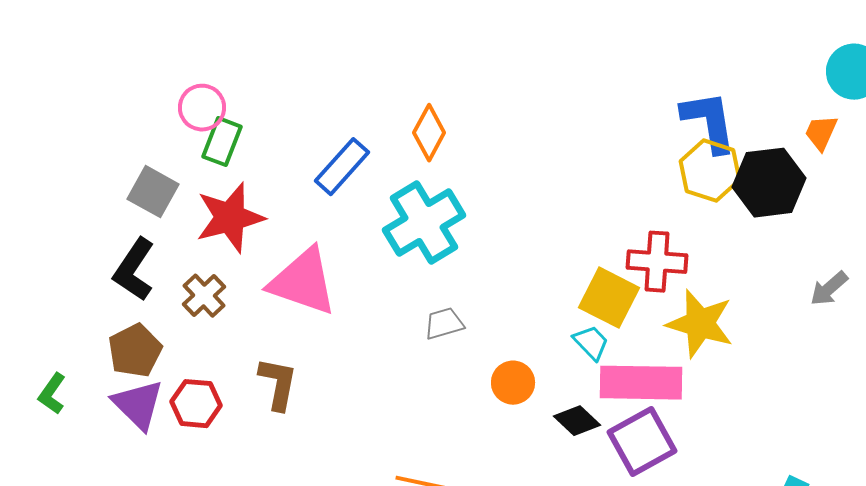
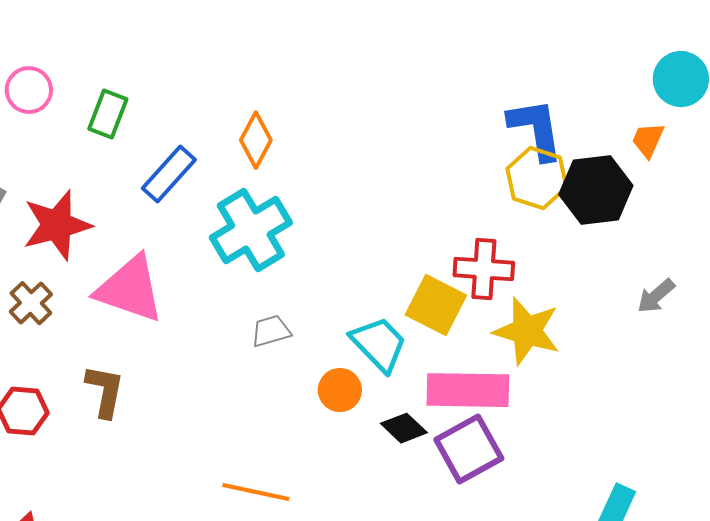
pink circle: (202, 108) -> (29, 90), moved
green rectangle: (222, 142) -> (108, 114), moved
cyan trapezoid: (591, 343) -> (379, 344), moved, size x1.6

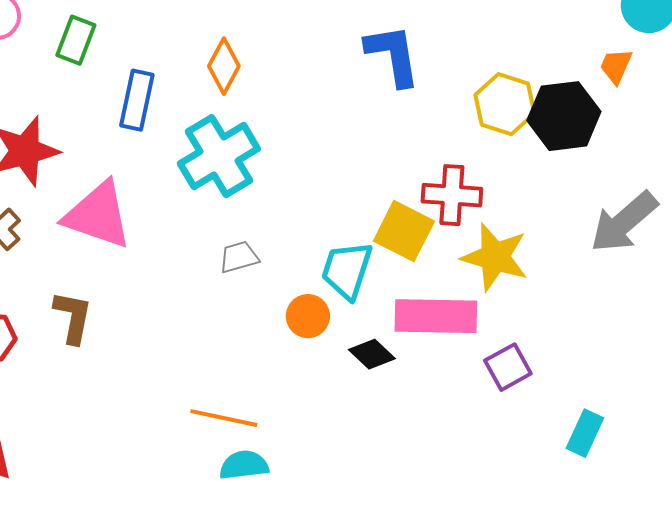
blue L-shape: (536, 129) -> (393, 55), moved
blue rectangle: (169, 174) -> (137, 100), turned -30
gray arrow: (656, 296) -> (624, 222), size x1.8
cyan trapezoid: (379, 344) -> (347, 270), turned -118
purple square: (469, 449) -> (508, 367), moved, size x0.7

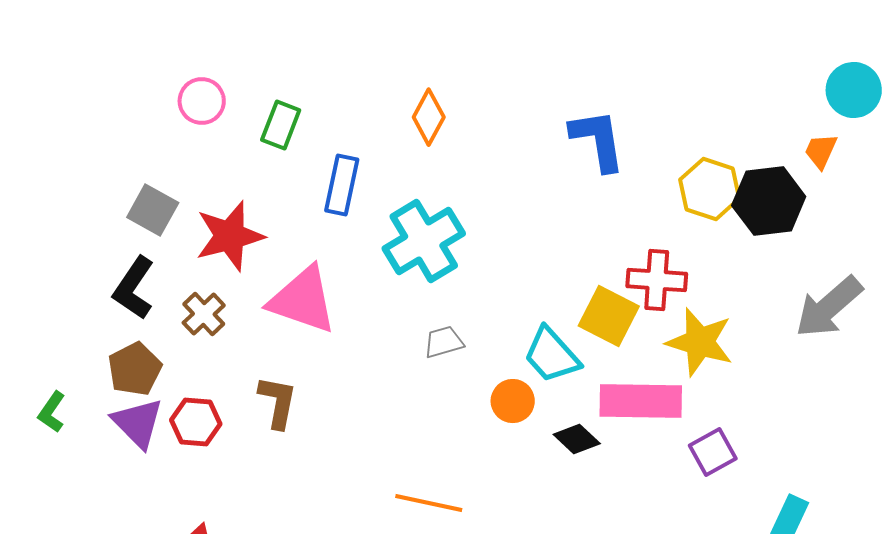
orange diamond: (224, 66) -> (429, 117), moved
cyan trapezoid: (347, 270) -> (552, 355), turned -60

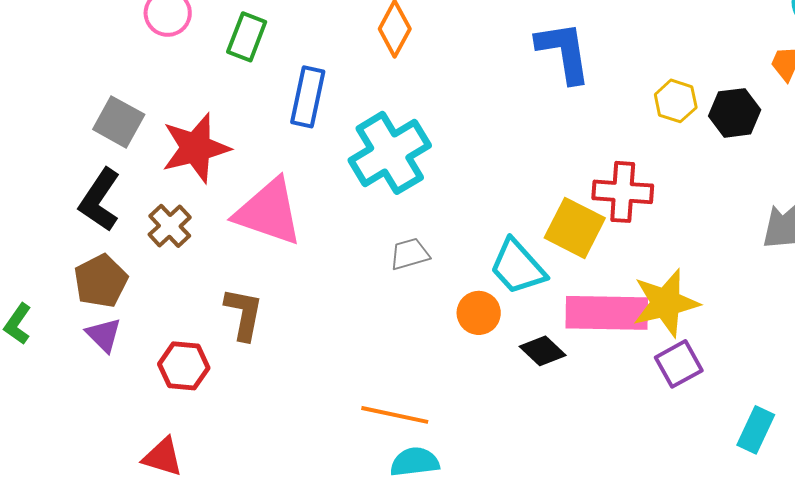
yellow hexagon: (710, 189) -> (676, 101), size x0.7
black hexagon: (769, 201) -> (735, 113), size x0.7
yellow star: (700, 342) -> (666, 303), moved, turned -30
red hexagon: (196, 422) -> (184, 366), moved
purple triangle: (138, 423) -> (104, 335), size x0.7

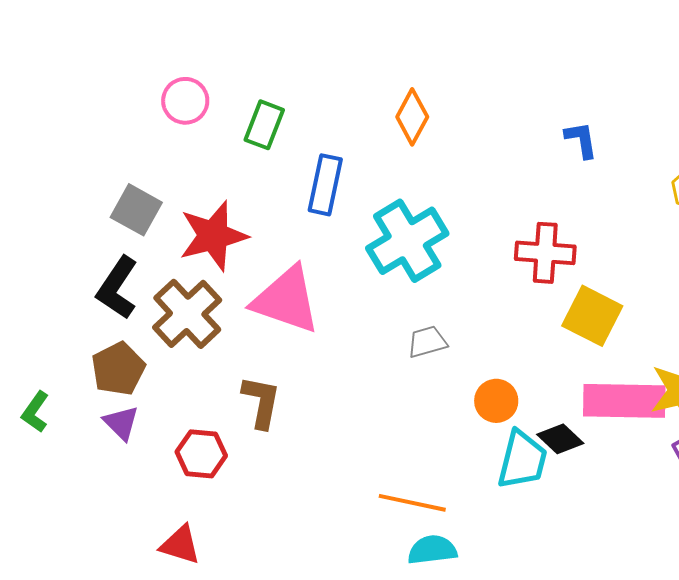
blue L-shape: (564, 52) -> (581, 140), size x0.6
red cross: (623, 192) -> (545, 253), moved
brown cross: (170, 226) -> (187, 314), size x1.6
cyan trapezoid: (518, 267) -> (522, 460), moved, turned -124

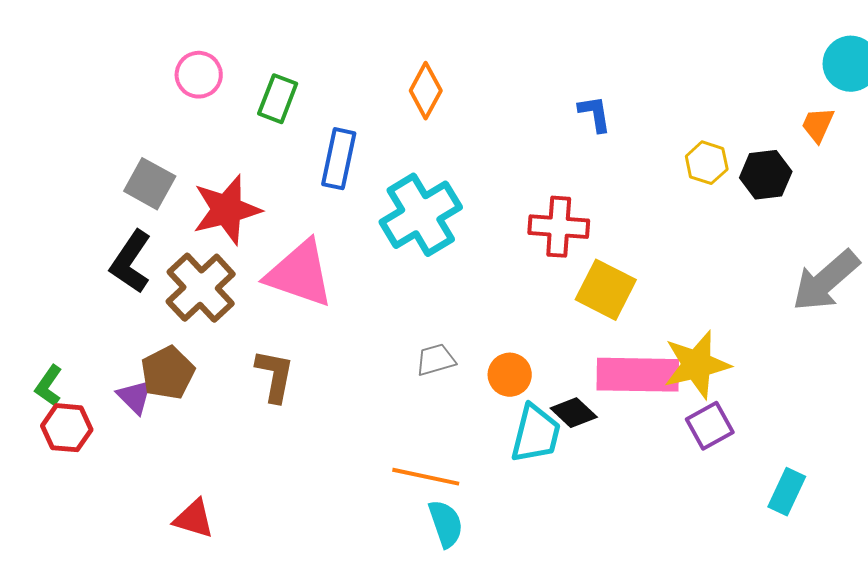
gray trapezoid: (427, 342) -> (436, 360), moved
brown pentagon: (118, 369) -> (168, 373), moved
red hexagon: (201, 454) -> (67, 428), moved
cyan semicircle: (432, 550) -> (446, 524), turned 78

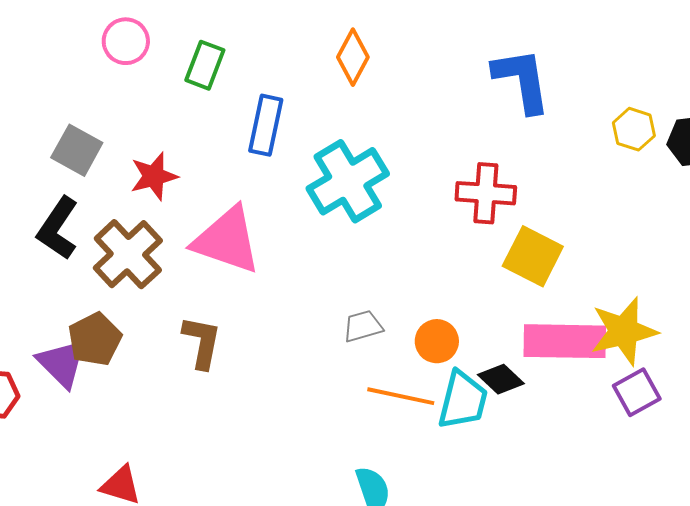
blue L-shape: (595, 114) -> (522, 80), size x1.8
red star: (227, 210) -> (154, 176), size x0.7
purple triangle: (135, 397) -> (62, 363), size x1.4
orange line: (426, 477) -> (401, 396), moved

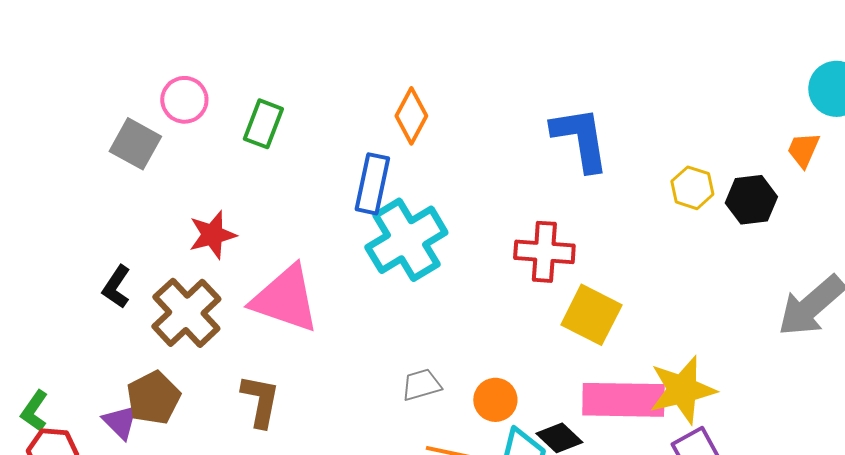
blue rectangle: (266, 125) -> (372, 184), moved
gray square: (77, 150) -> (135, 144), moved
black L-shape: (58, 228) -> (116, 287), size x0.7
purple triangle: (62, 363) -> (120, 422), size x0.7

